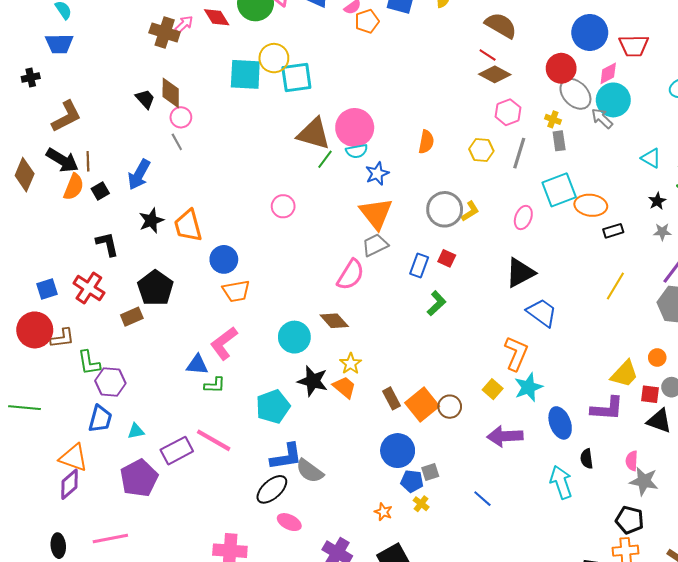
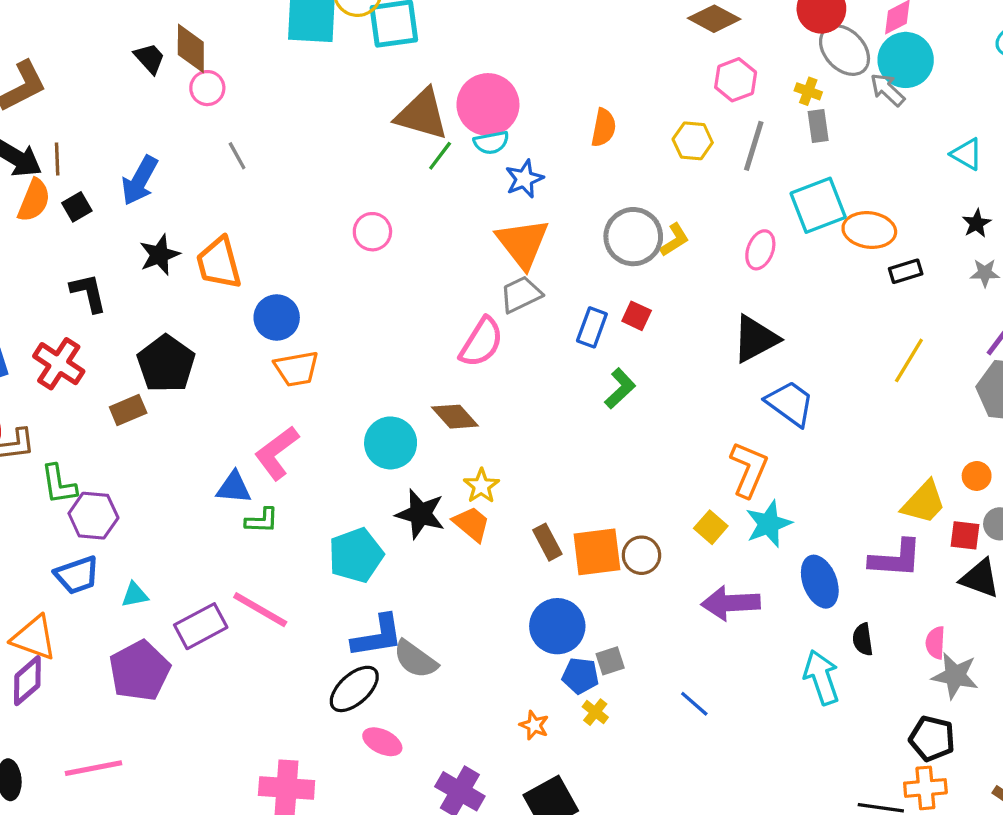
gray line: (177, 142) -> (237, 156), moved
orange square: (422, 405) -> (597, 552), turned 32
blue trapezoid: (100, 419) -> (77, 575), turned 56

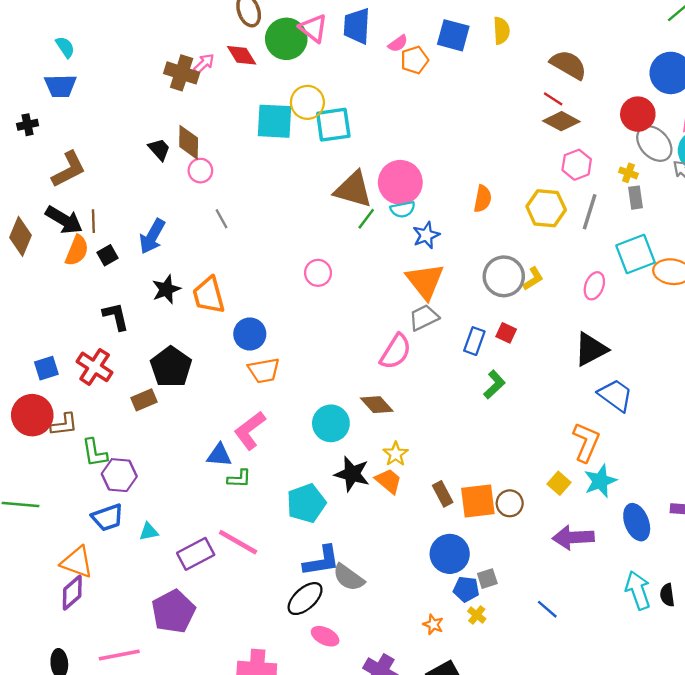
yellow hexagon: (693, 141) -> (546, 208), size x1.4
black semicircle: (863, 639) -> (667, 595), moved
purple pentagon: (140, 671) -> (173, 612), moved

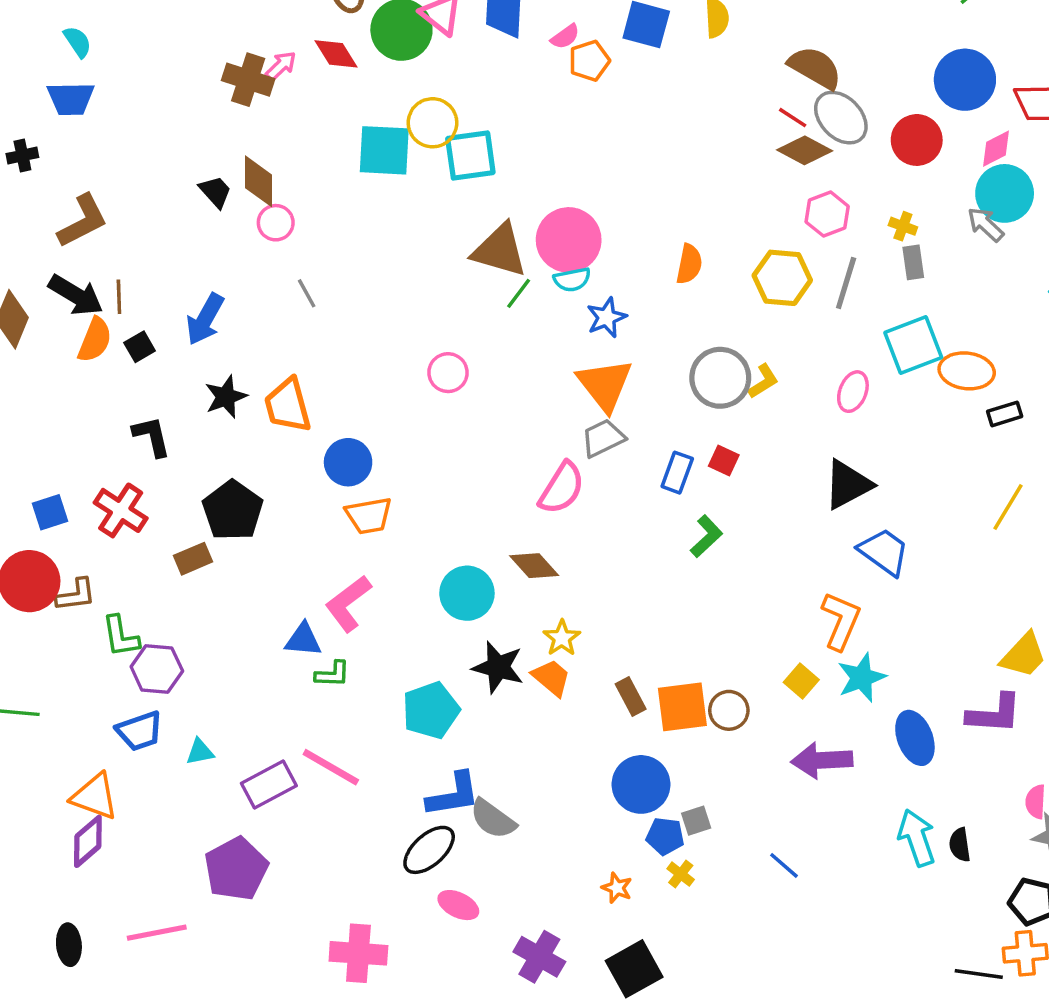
gray ellipse: (654, 144) -> (841, 118), moved

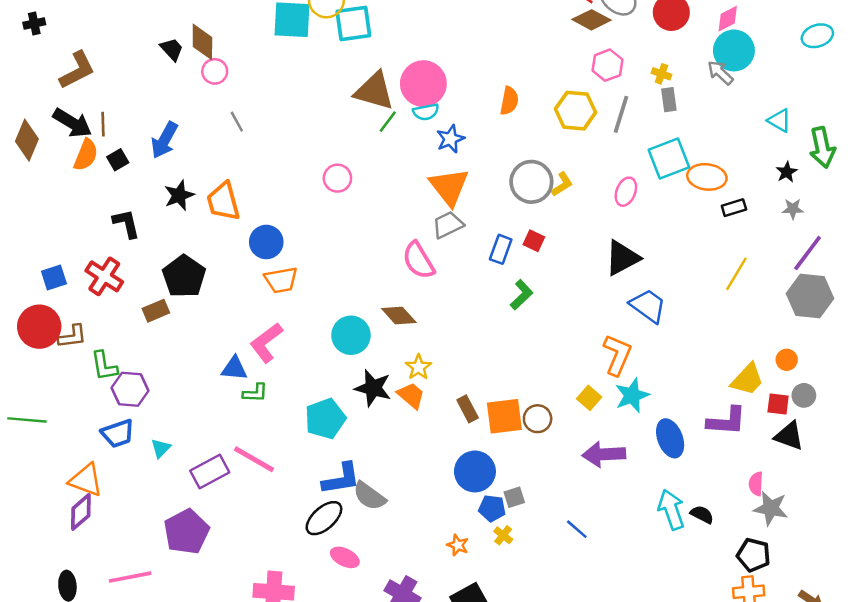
pink semicircle: (562, 488) -> (418, 260), turned 117
cyan triangle: (200, 752) -> (161, 448), turned -35
black semicircle: (960, 845) -> (702, 514), turned 125

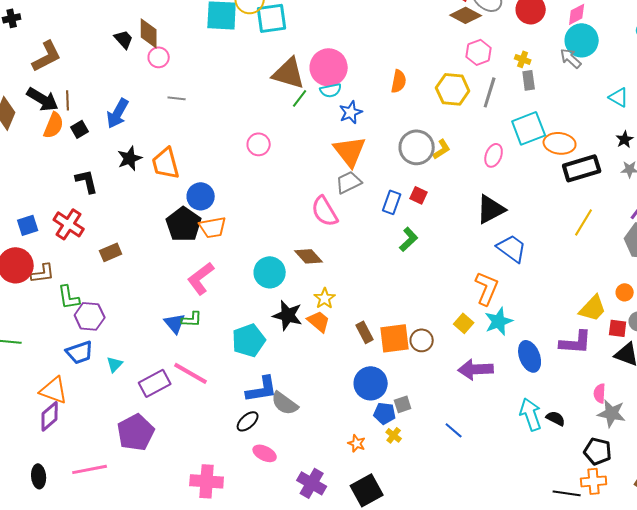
gray line: (237, 122) -> (177, 98), turned -54
black rectangle: (734, 208) -> (582, 168), size x1.8
black pentagon: (184, 276) -> (184, 224), moved
blue triangle: (234, 368) -> (175, 323), moved, turned 45
black ellipse: (324, 518) -> (248, 421), size x0.7

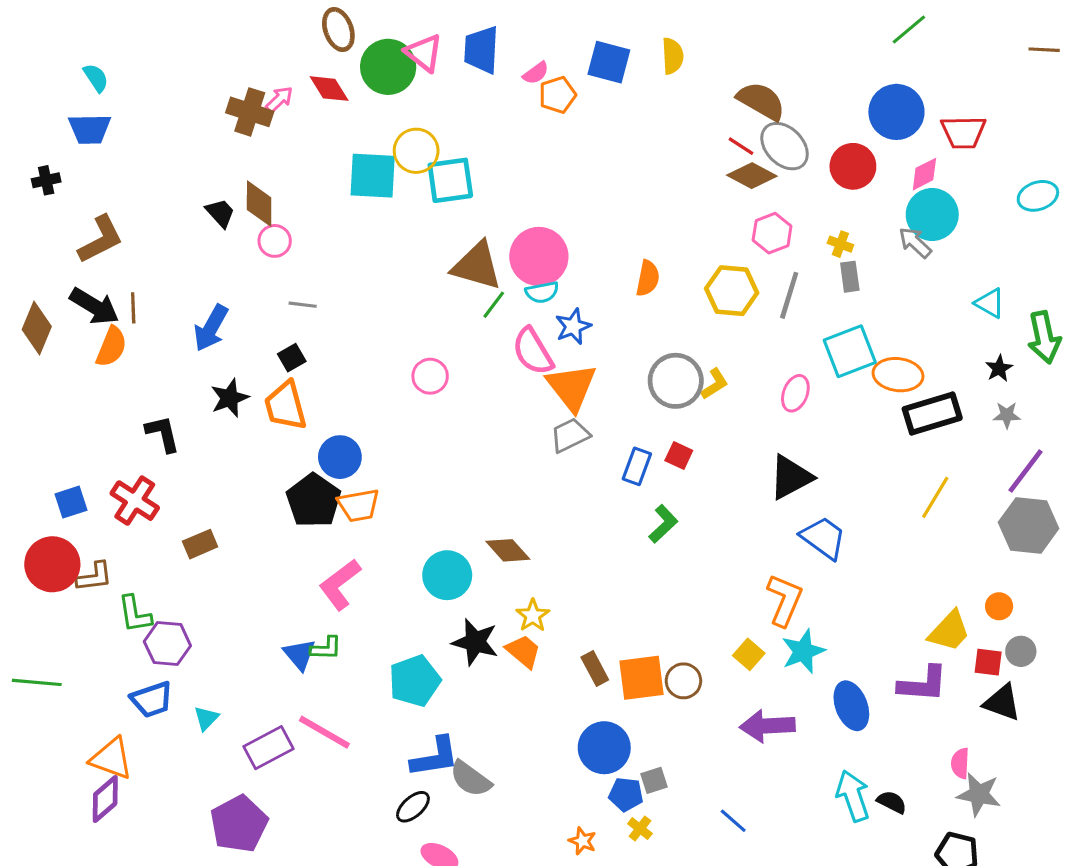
black square: (80, 129) -> (292, 358), moved
pink semicircle: (325, 211) -> (533, 351), moved

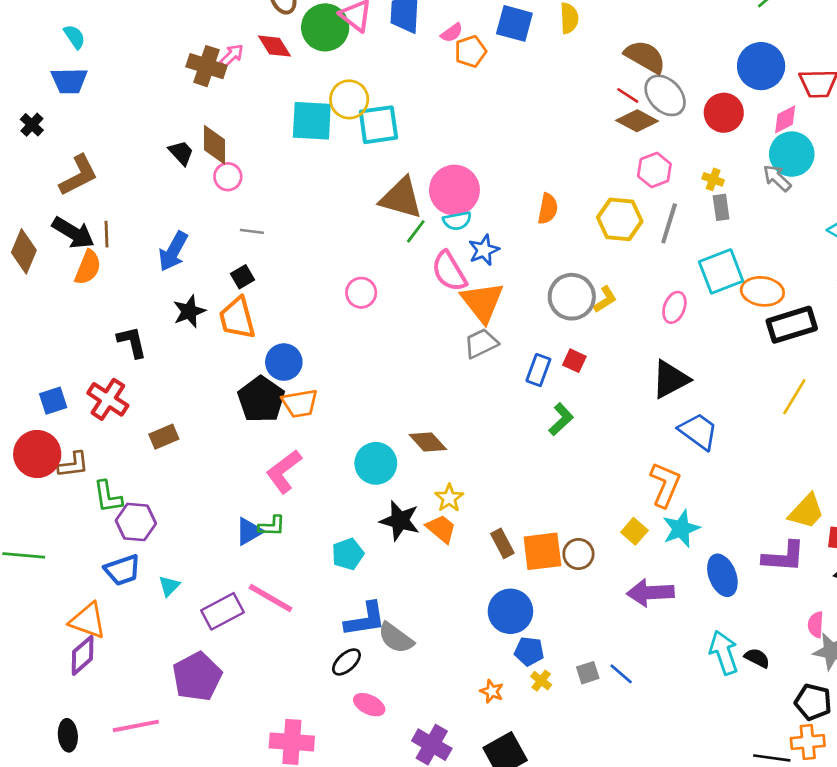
black cross: (46, 180) -> (32, 125), turned -35
blue triangle: (300, 654) -> (249, 531), turned 40
cyan pentagon: (415, 681) -> (348, 554), size x0.7
gray square: (654, 780) -> (588, 673), moved

